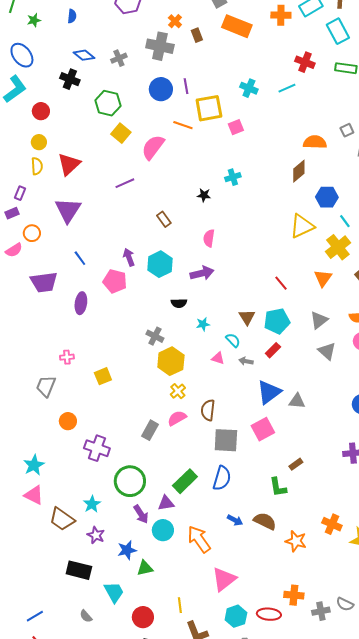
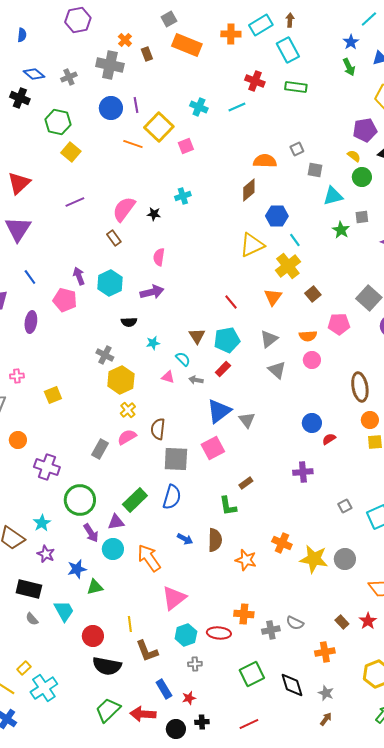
yellow square: (209, 108) -> (159, 127), turned -36
pink semicircle: (153, 147) -> (124, 209), moved
gray triangle: (297, 401) -> (247, 420), turned 48
brown semicircle: (265, 521) -> (215, 540), turned 65
gray semicircle: (86, 616) -> (32, 619), moved

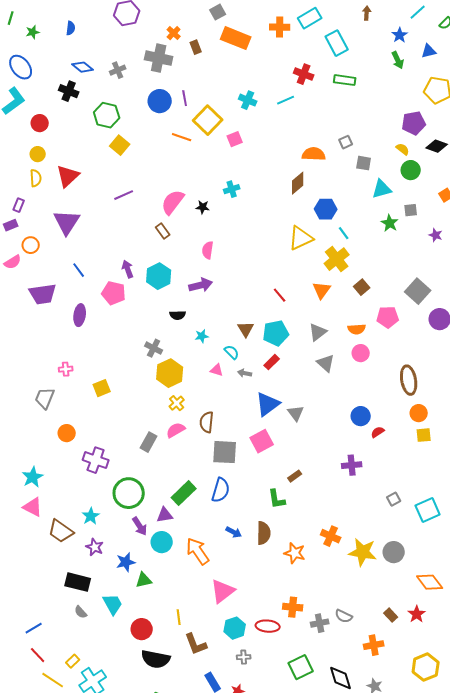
brown arrow: (290, 20) -> (367, 13), moved

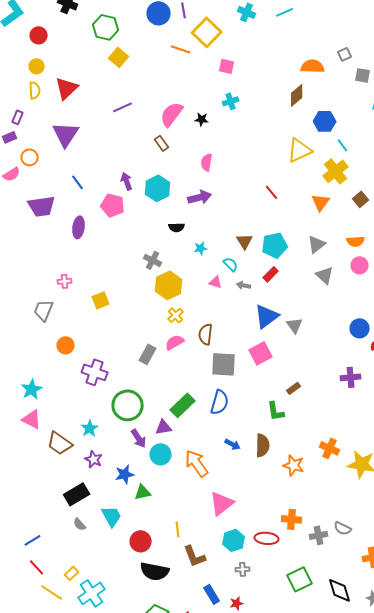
pink square: (235, 139) -> (227, 66), moved, turned 35
red line: (280, 295) -> (272, 192), moved
black rectangle: (78, 582) -> (77, 494), turned -45

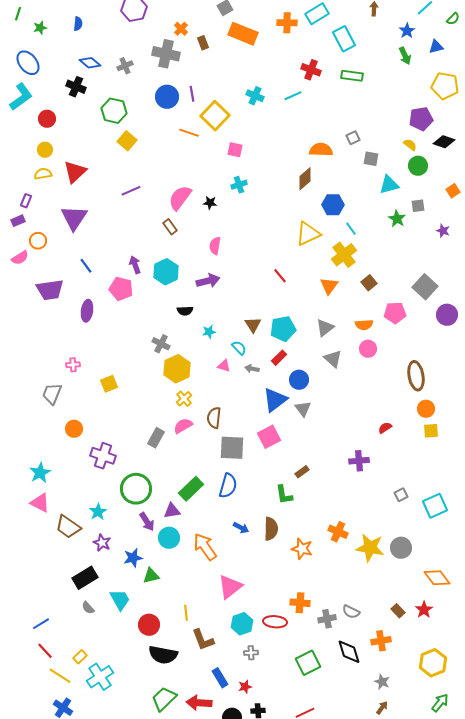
yellow semicircle: (35, 90) -> (43, 174), turned -96
blue circle: (360, 328) -> (299, 380), moved
black diamond: (340, 590) -> (349, 652), moved

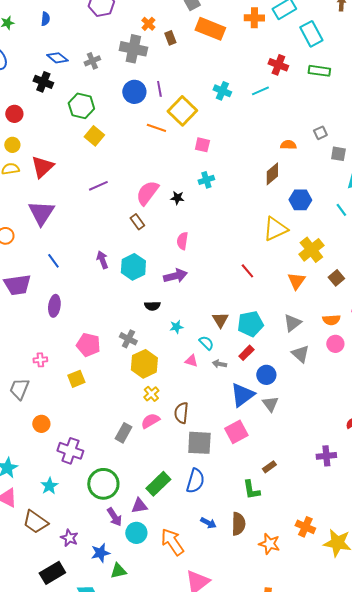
orange semicircle: (321, 150) -> (288, 145), size x0.7
cyan line: (351, 229) -> (341, 210), moved
pink pentagon: (121, 289) -> (88, 345), moved
cyan star: (98, 512) -> (49, 486), moved

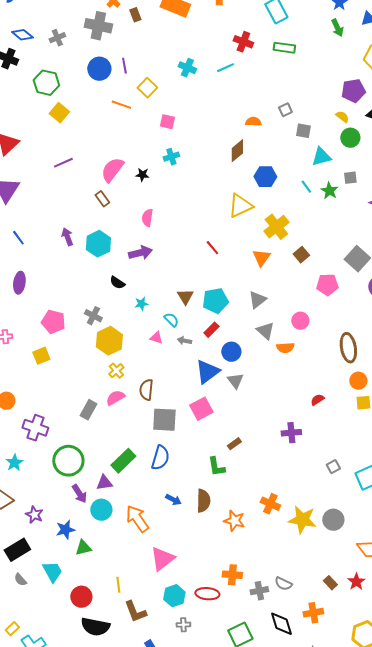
yellow square: (182, 111) -> (147, 88), size x0.7
black semicircle: (152, 306) -> (117, 283), turned 35
orange semicircle: (331, 320) -> (285, 348), moved

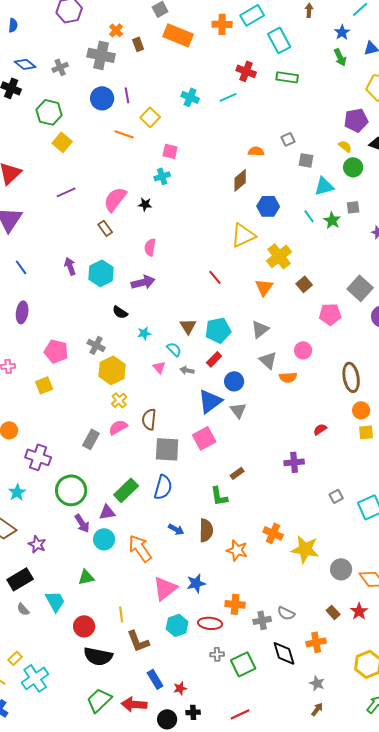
cyan cross: (171, 157) -> (162, 176), moved
pink triangle: (156, 338) -> (159, 367), turned 32
gray circle: (333, 520) -> (341, 569), moved
blue star: (65, 530) -> (196, 583), moved
gray cross: (183, 625) -> (217, 654), moved

